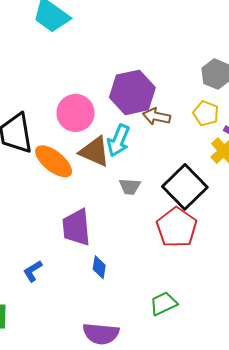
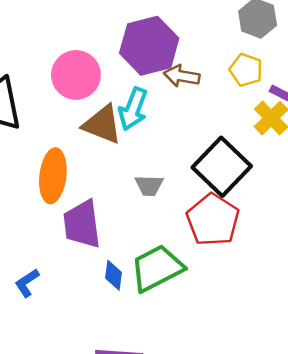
orange ellipse: (54, 161) -> (53, 176), moved, turned 60
gray trapezoid: (130, 187) -> (149, 185), moved
green trapezoid: (164, 304) -> (157, 268), moved, size x1.5

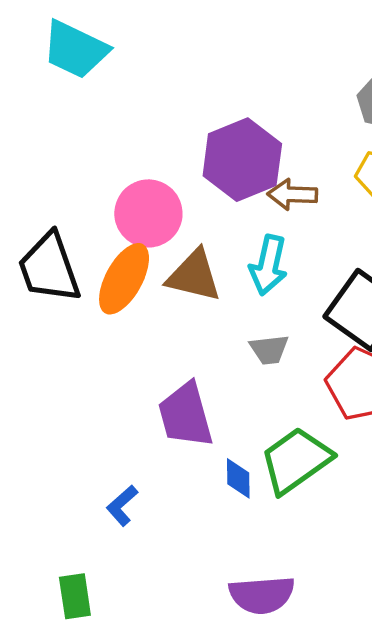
cyan arrow: (133, 109) -> (268, 265), moved
orange ellipse: (53, 176) -> (124, 279), moved, turned 30

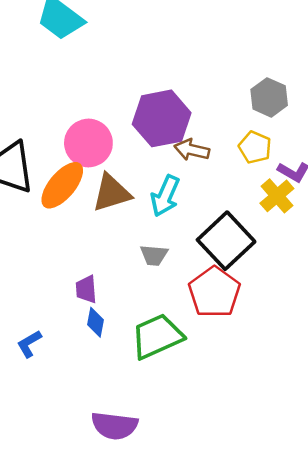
brown triangle: (194, 276) -> (112, 193), turned -42
purple trapezoid: (185, 415) -> (86, 289), size x0.6
blue diamond: (238, 478) -> (96, 322), moved

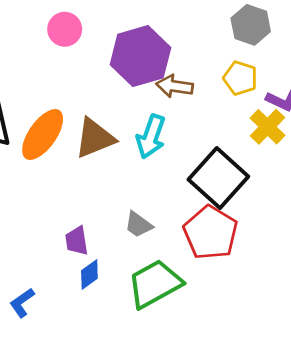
pink circle: (88, 143) -> (65, 29), moved, size x0.7
gray trapezoid: (154, 255) -> (139, 225), moved, turned 36
blue diamond: (96, 322) -> (89, 274), turned 48

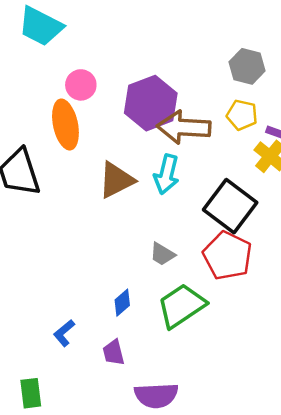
brown arrow: (175, 86) -> (184, 127), size x1.6
orange ellipse: (43, 134) -> (65, 125), moved, turned -42
purple trapezoid: (77, 241) -> (114, 353), moved

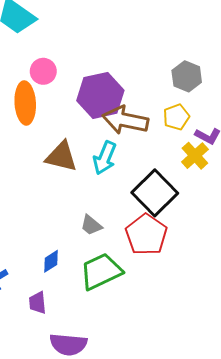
yellow pentagon: (242, 115) -> (176, 117), turned 30
brown triangle: (116, 180) -> (61, 157), turned 32

